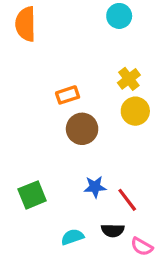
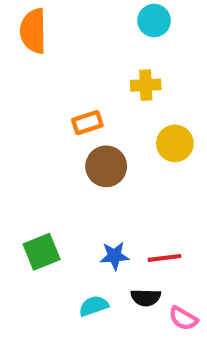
yellow cross: (129, 79) -> (146, 85), moved, turned 35
blue star: (95, 187) -> (114, 256), moved
red line: (127, 200) -> (164, 258), turned -60

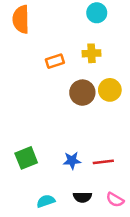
orange rectangle: (87, 123) -> (55, 61), moved
brown circle: (106, 166) -> (82, 93), moved
black semicircle: (146, 298) -> (82, 197), moved
cyan semicircle: (94, 306) -> (46, 201), moved

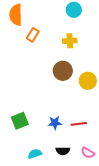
orange rectangle: (55, 61) -> (33, 35), moved, turned -40
yellow circle: (110, 90) -> (88, 81), moved

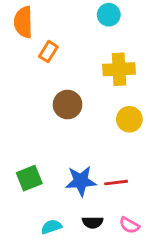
yellow cross: (70, 41) -> (119, 69), moved, size x1.5
brown circle: (63, 71) -> (68, 105), moved
blue star: (55, 123) -> (81, 181), size x1.5

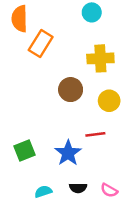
orange rectangle: (48, 52) -> (41, 44), size x1.5
brown circle: (68, 105) -> (71, 90), moved
blue star: (81, 181) -> (68, 153), turned -30
red line: (116, 183) -> (95, 134), moved

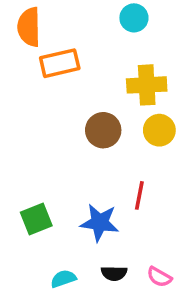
orange rectangle: (41, 44) -> (60, 63), turned 45
yellow circle: (109, 101) -> (159, 130), moved
red line: (95, 134) -> (139, 195), turned -72
blue star: (68, 153) -> (100, 223), turned -30

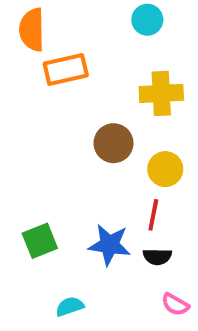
yellow circle: (159, 130) -> (165, 169), moved
black semicircle: (114, 273) -> (157, 257), moved

